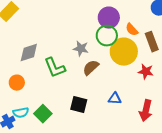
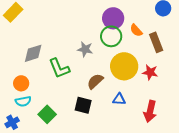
yellow circle: (124, 52) -> (124, 66), moved
brown semicircle: (91, 68) -> (95, 81), moved
cyan semicircle: (21, 113) -> (23, 101), moved

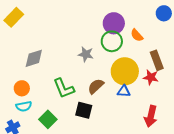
brown rectangle: (156, 42) -> (157, 60), moved
green L-shape: (59, 68) -> (64, 88), moved
blue triangle: (119, 99) -> (124, 91), moved

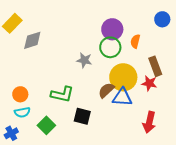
orange semicircle: (137, 35) -> (135, 41), turned 56
gray diamond: (34, 58) -> (32, 40), moved
brown semicircle: (96, 86) -> (106, 90), moved
green L-shape: (64, 88) -> (62, 94), turned -55
blue triangle: (124, 91) -> (122, 97), size x1.5

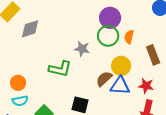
orange semicircle: (135, 41) -> (129, 37), moved
yellow circle: (123, 77) -> (121, 66), size x0.7
red star: (149, 83) -> (146, 86), moved
green L-shape: (62, 94) -> (60, 69), moved

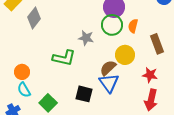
gray diamond: (30, 29) -> (34, 18), turned -35
blue triangle: (120, 86) -> (109, 83), moved, turned 50
cyan semicircle: (20, 101) -> (24, 90), turned 70

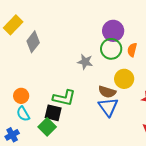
green L-shape: (64, 58) -> (64, 98), moved
brown semicircle: (108, 68) -> (107, 92), turned -120
black square: (84, 94) -> (53, 113), moved

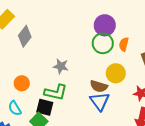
gray star: (85, 62) -> (61, 66), moved
orange circle: (21, 96) -> (22, 83), moved

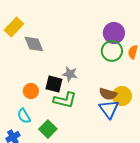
gray diamond: (25, 36) -> (34, 44), turned -60
yellow circle: (116, 73) -> (122, 96), moved
black square: (45, 107) -> (54, 84), moved

